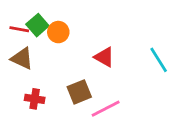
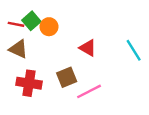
red cross: (35, 99) -> (29, 83), size x1.5

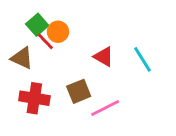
red line: (16, 24) -> (45, 41), moved, turned 35
cyan line: (134, 50) -> (142, 59), moved

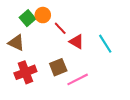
orange circle: (58, 32) -> (43, 15), moved
red line: (45, 41) -> (60, 28), moved
red cross: (34, 98) -> (25, 72), turned -30

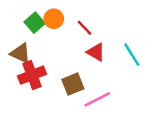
red line: (60, 28) -> (84, 28), moved
red cross: (25, 72) -> (32, 75), moved

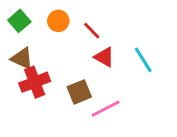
green square: (35, 23) -> (19, 21), moved

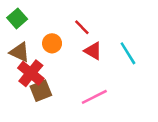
orange circle: (58, 21) -> (52, 43), moved
red cross: (35, 82) -> (31, 73), turned -30
brown square: (79, 92) -> (41, 91), moved

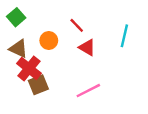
cyan line: (128, 53) -> (124, 36), moved, turned 45

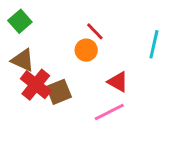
orange circle: (49, 40) -> (86, 50), moved
red triangle: (87, 47) -> (118, 82), moved
brown square: (38, 85) -> (59, 92), moved

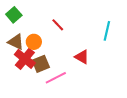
red line: (95, 31) -> (58, 25), moved
orange circle: (86, 50) -> (34, 42), moved
pink line: (109, 112) -> (56, 78), moved

